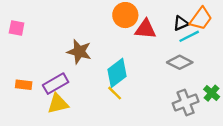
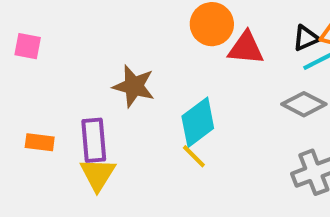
purple rectangle: (56, 84) -> (94, 140), turned -65
yellow triangle: (58, 104) -> (98, 174), turned -45

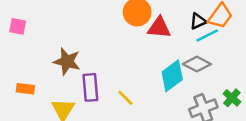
brown star: (134, 86) -> (67, 61), moved
cyan diamond: (198, 122) -> (172, 76), moved
purple rectangle: (94, 140) -> (90, 87), moved

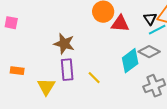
black triangle: (198, 21) -> (150, 19), turned -40
brown star: (67, 61) -> (64, 44), moved

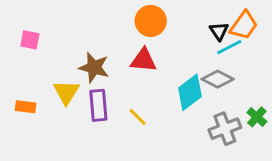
pink square: (11, 23) -> (30, 40), moved
red triangle: (120, 24) -> (143, 60), moved
yellow triangle: (46, 87) -> (66, 92), moved

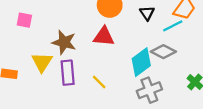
black triangle: (219, 31) -> (147, 13), moved
pink square: (30, 40) -> (24, 20), moved
gray cross: (225, 129) -> (149, 90), moved

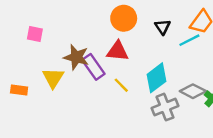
gray diamond: (163, 52) -> (193, 91), moved
purple rectangle: (68, 73) -> (93, 67), moved, turned -30
yellow line: (99, 82) -> (121, 85), moved

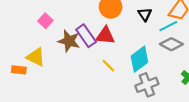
pink square: (35, 34) -> (45, 21), moved, turned 32
purple rectangle: (93, 67) -> (86, 36), moved
yellow triangle: (53, 78) -> (36, 57), moved, turned -36
gray diamond: (193, 91) -> (171, 44), moved

